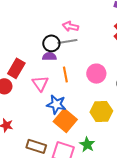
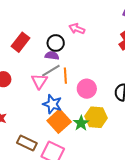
gray line: (67, 41) -> (51, 71), moved, turned -30
red rectangle: (16, 68) -> (20, 42), moved
pink circle: (96, 74) -> (87, 89), moved
green star: (87, 145) -> (81, 123), moved

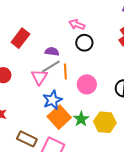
black circle: (56, 43) -> (84, 43), moved
blue star: (52, 104) -> (52, 100), turned 30
yellow hexagon: (96, 117) -> (105, 122), moved

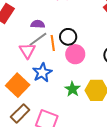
black circle: (84, 43) -> (68, 37), moved
orange square: (59, 117) -> (18, 85), moved
brown rectangle: (27, 139) -> (20, 113), turned -66

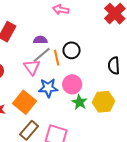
pink circle: (75, 54) -> (72, 84), moved
blue star: (42, 73) -> (48, 88), turned 30

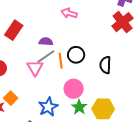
black semicircle: (114, 66) -> (105, 65), moved
blue star: (48, 88) -> (48, 107), moved, turned -30
orange square: (24, 102) -> (11, 98), moved, size x0.6

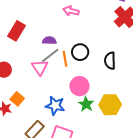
blue star: (48, 107) -> (55, 106), turned -30

